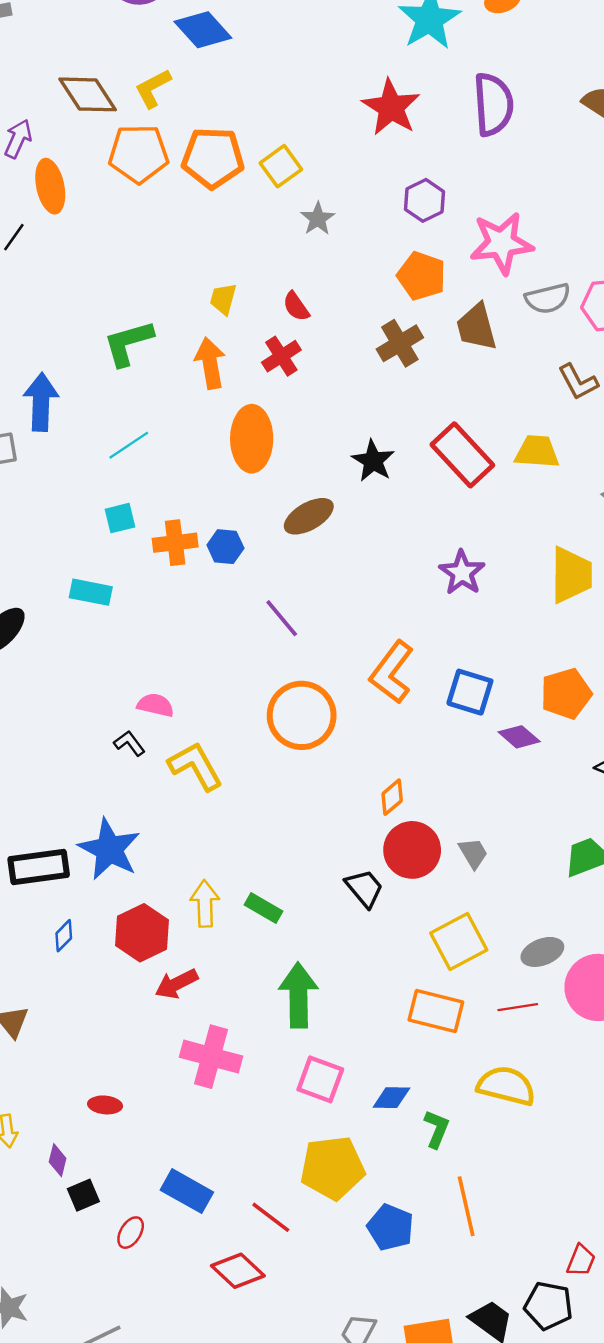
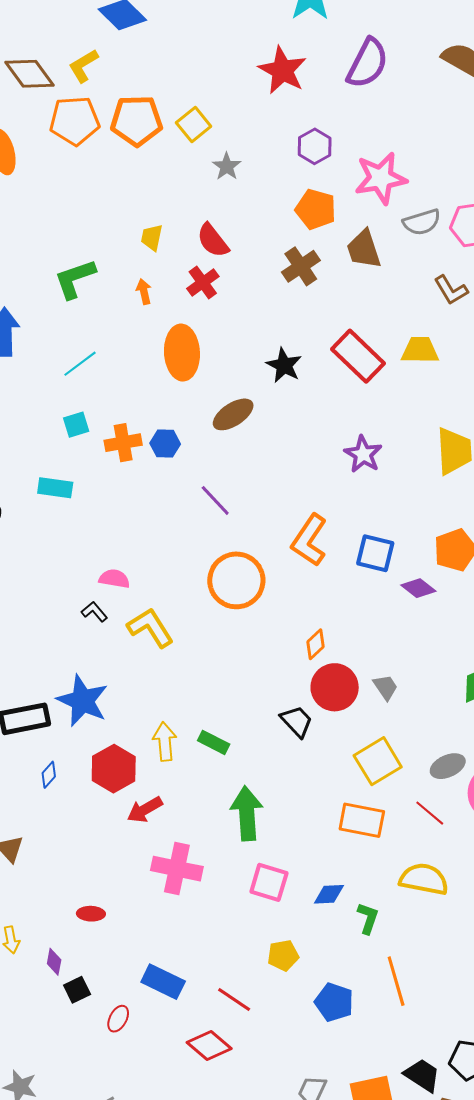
purple semicircle: (493, 104) -> (367, 63), turned 34
red semicircle: (296, 306) -> (213, 240), size x1.4
orange arrow: (210, 363) -> (144, 292), size x0.6
red line: (518, 1007) -> (430, 813), turned 52
yellow pentagon: (332, 1168) -> (283, 955), size x0.6

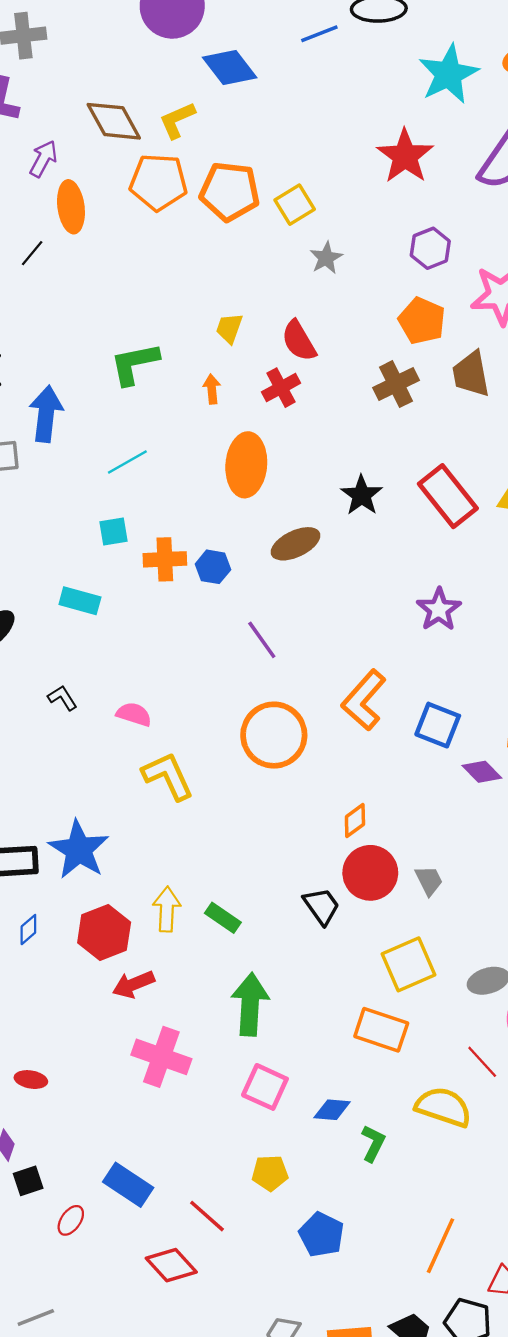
black L-shape: (94, 612) -> (62, 698), moved
red line: (430, 813) -> (482, 1062), moved
red ellipse: (91, 914) -> (31, 1080), moved
orange line: (396, 981) -> (440, 1246), moved, turned 33

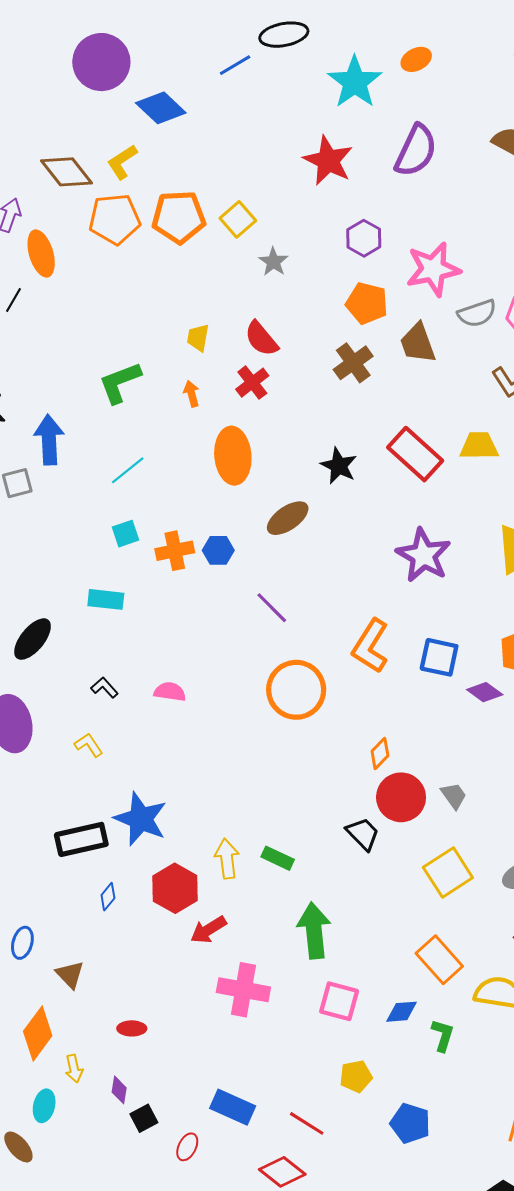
purple star: (439, 609) -> (423, 555), size x1.4
yellow L-shape: (168, 776) -> (89, 745), moved, size x0.6
orange rectangle: (381, 1030) -> (439, 960), moved, turned 39

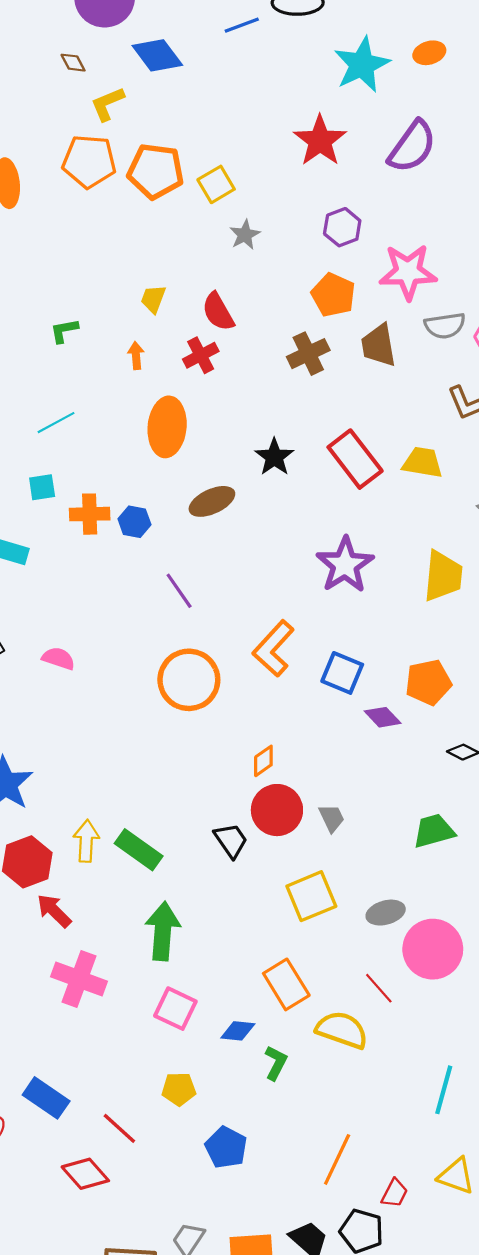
brown diamond: (67, 172) -> (73, 63), moved, size x0.5
green L-shape: (120, 383) -> (64, 331), size x0.6
green rectangle: (278, 858) -> (139, 850), size x1.4
red arrow: (208, 930) -> (54, 911), turned 66

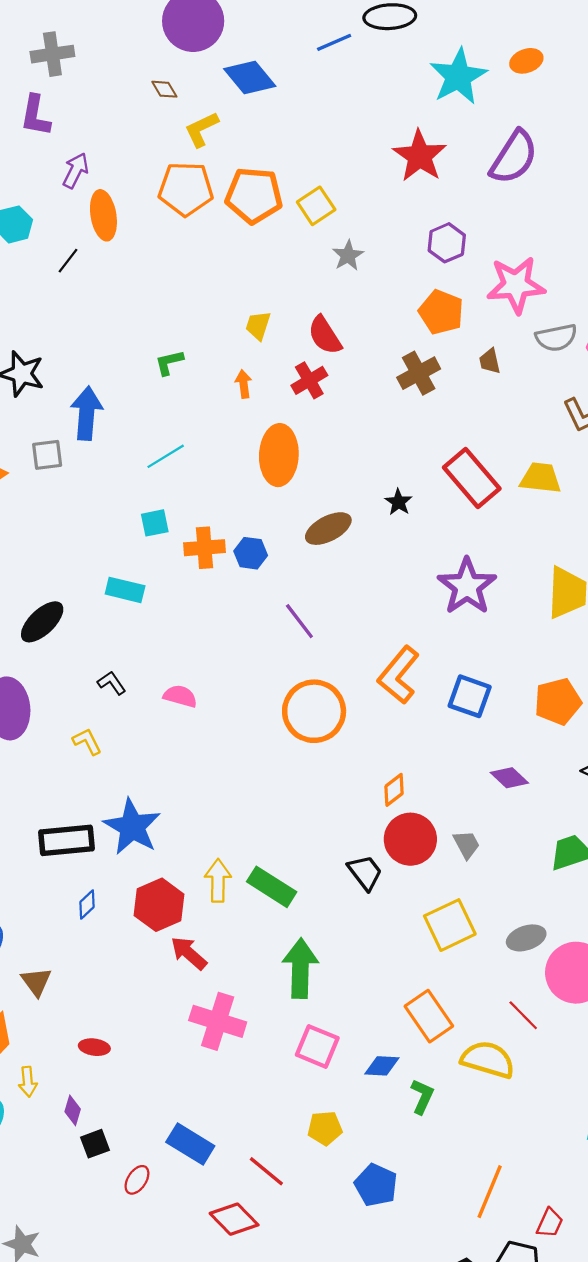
brown trapezoid: (378, 345) -> (490, 361), size x0.6
black star: (274, 457) -> (399, 502), moved, size x0.7
purple diamond: (383, 717) -> (509, 778), moved

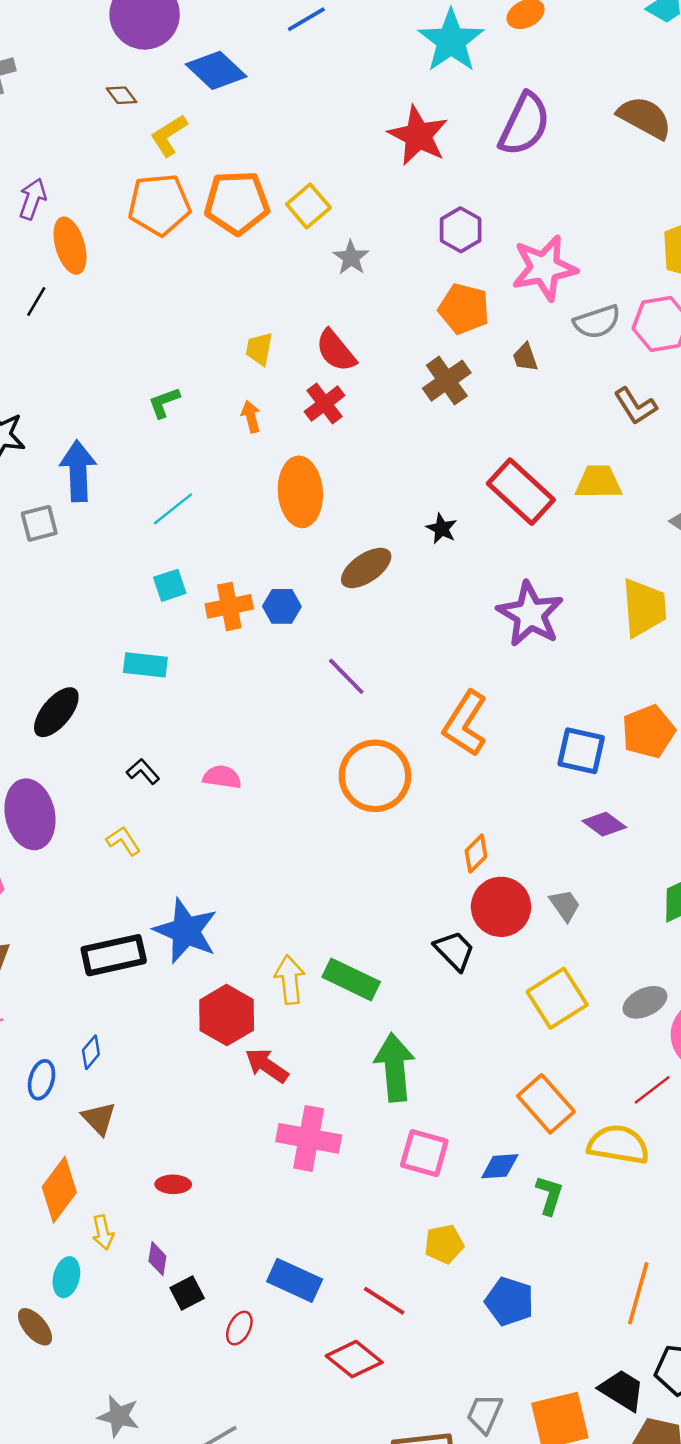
blue square: (470, 696) -> (581, 751), moved
blue diamond: (87, 904) -> (91, 1052), moved
red line: (523, 1015) -> (652, 1090), turned -76

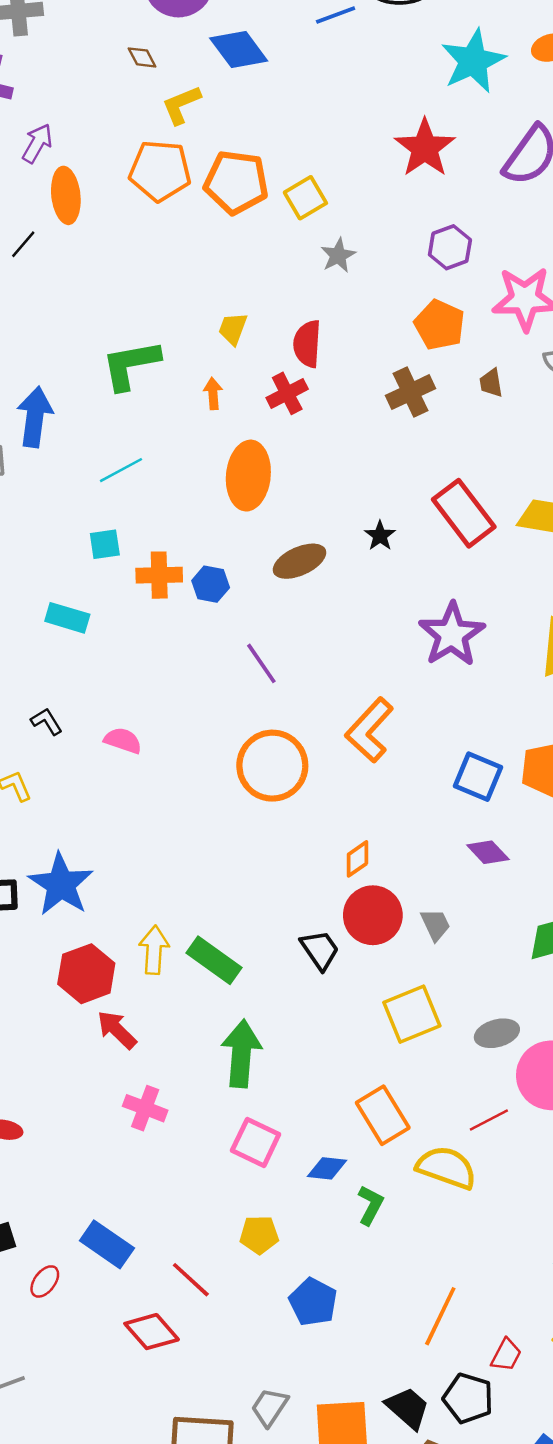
red semicircle: (336, 351) -> (307, 344), turned 33
green L-shape: (164, 402) -> (131, 365), size x1.8
pink cross: (309, 1138) -> (145, 1108), size x0.7

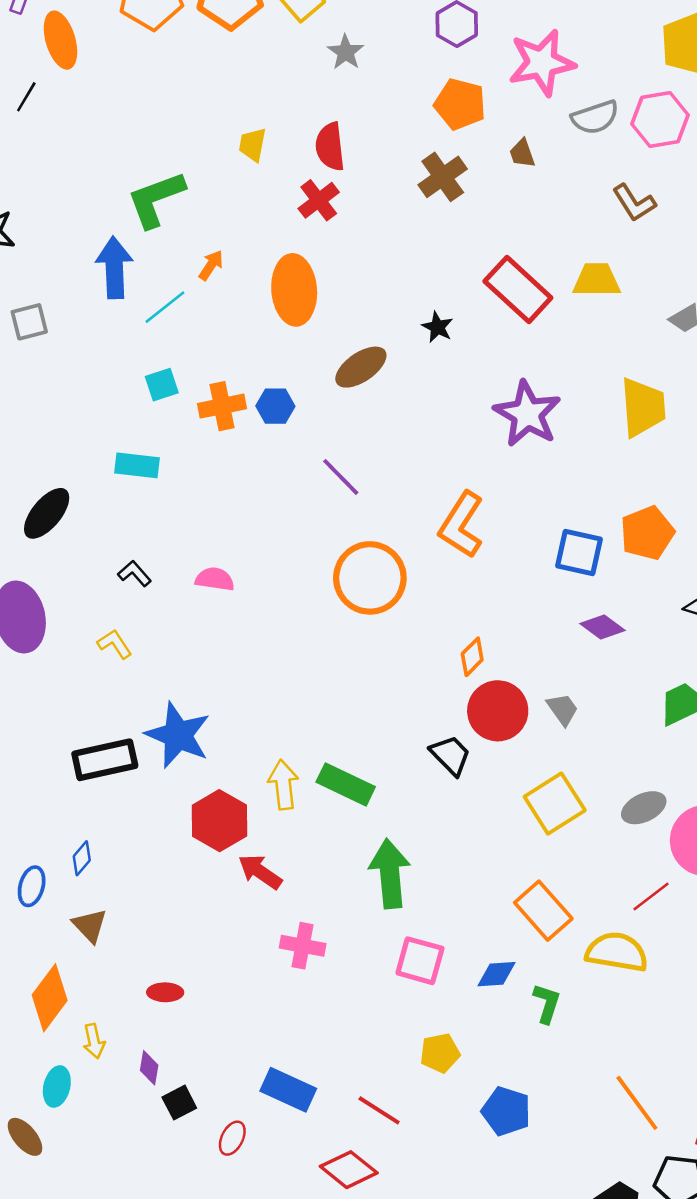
orange arrow: (213, 394) -> (211, 265), moved, turned 48
blue arrow: (35, 417) -> (114, 268), moved
orange line: (440, 1316) -> (637, 1103), turned -52

